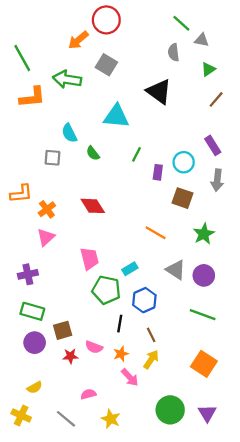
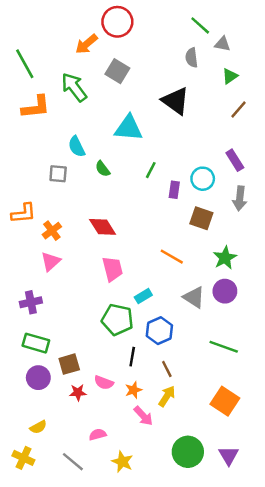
green arrow: (67, 79) -> (74, 87), turned 44
pink trapezoid: (89, 259) -> (112, 269), moved
purple circle: (204, 275) -> (225, 291), moved

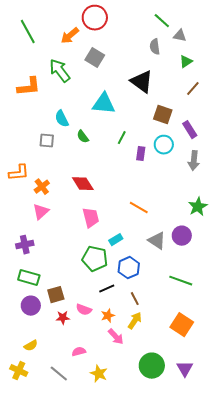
green line: (25, 64) -> (28, 32), moved
brown square: (201, 218) -> (163, 115), moved
green star: (225, 258) -> (198, 207), moved
black line: (132, 357) -> (107, 289), turned 56

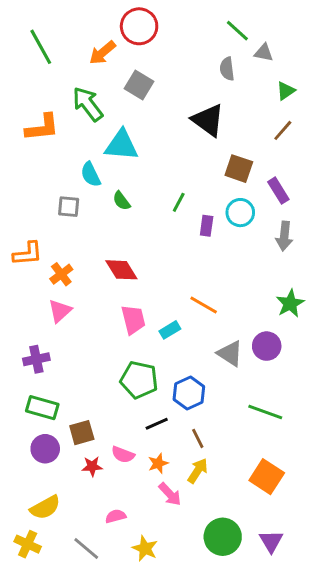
green triangle: (186, 62) -> (286, 91), moved
cyan triangle: (104, 104) -> (121, 145), moved
cyan rectangle: (116, 240) -> (170, 330), moved
yellow semicircle: (31, 346) -> (45, 507), size x1.5

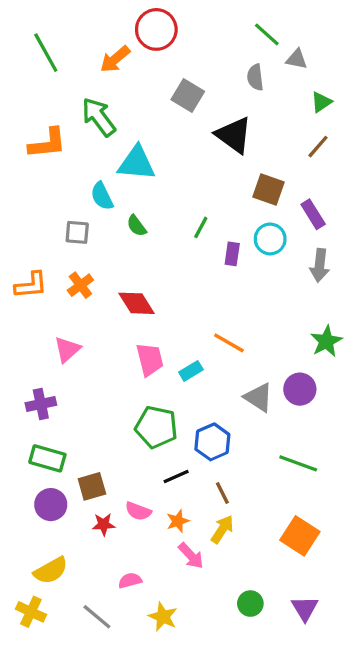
gray square: (139, 85) -> (188, 95), moved
orange cross: (61, 274) -> (80, 285), moved
green circle: (223, 537) -> (250, 604), size x0.6

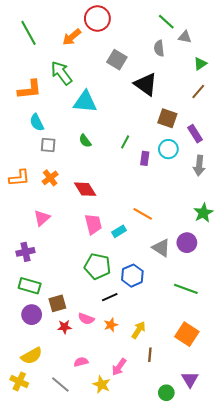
cyan semicircle: (102, 196) -> (37, 122), moved
brown line: (222, 493) -> (150, 355), moved, turned 32
pink arrow: (191, 556) -> (119, 367), moved, turned 78
green circle: (250, 604) -> (166, 393), moved

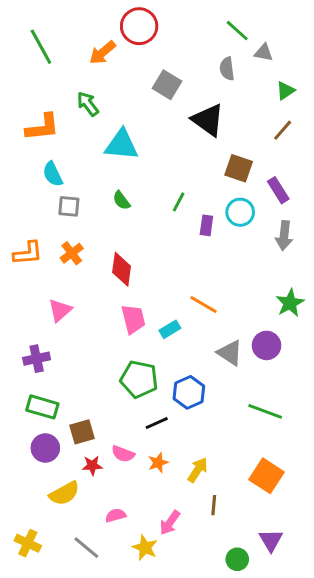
green arrow: (61, 73) -> (88, 104), size x0.7
red diamond: (85, 189) -> (122, 269), turned 40
yellow semicircle: (32, 356) -> (64, 493), moved

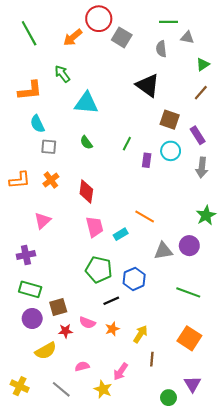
green line: (237, 31) -> (169, 22), turned -42
gray square: (167, 85) -> (122, 37), moved
gray triangle: (230, 353) -> (163, 251), turned -42

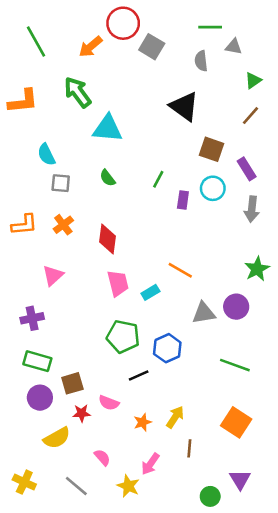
green arrow: (62, 74) -> (78, 92), size x1.4
orange L-shape: (30, 91) -> (23, 101), moved
orange star: (112, 329) -> (143, 422), moved
pink semicircle: (82, 366) -> (102, 457), turned 64

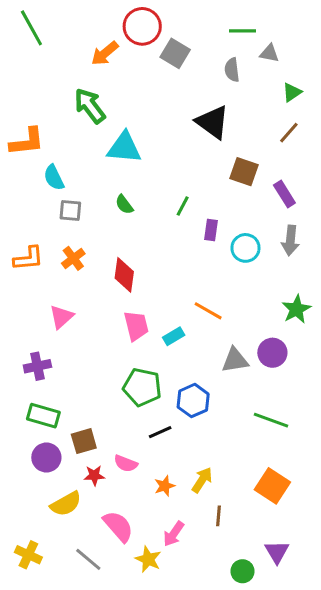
green line: (36, 41) -> (31, 28), moved
orange L-shape: (23, 101) -> (27, 142), moved
cyan circle: (213, 188) -> (245, 248), moved
pink semicircle: (102, 457) -> (118, 526), size x1.6

